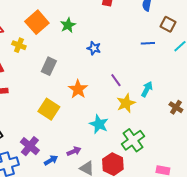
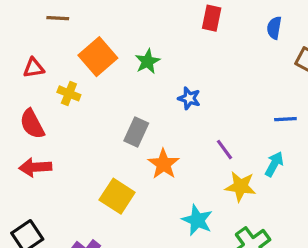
blue line: (148, 43) -> (285, 119), moved
gray rectangle: (49, 66) -> (136, 132), moved
yellow star: (126, 103) -> (240, 186), turned 30

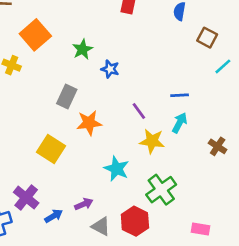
green star: (148, 61) -> (82, 49), moved
blue line: (285, 119) -> (180, 95), moved
orange star: (164, 164) -> (89, 123), turned 30

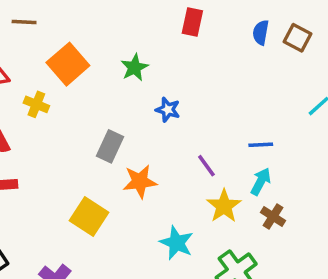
brown square: (207, 38) -> (298, 38), moved
green star: (82, 49) -> (135, 68), moved
yellow star: (152, 141) -> (224, 206), turned 30
brown cross: (218, 146) -> (273, 217), moved

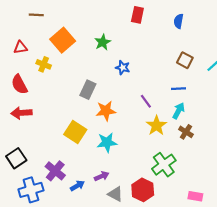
brown square: (298, 38) -> (185, 60), moved
cyan star: (177, 243) -> (107, 142), moved, turned -30

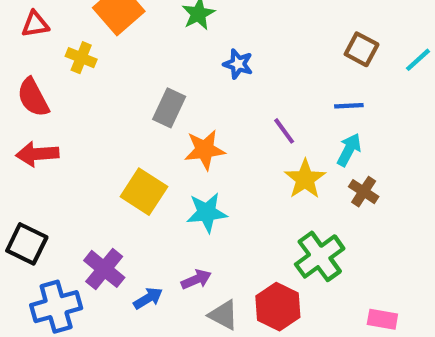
black square: (16, 158) -> (27, 244), turned -30

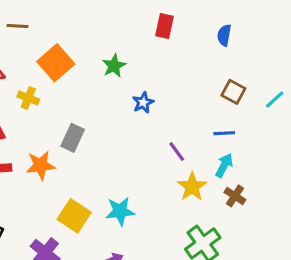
blue star: (238, 64) -> (143, 103), turned 30
gray rectangle: (169, 108) -> (73, 138), moved
orange star: (205, 150) -> (40, 165), moved
yellow square: (144, 192) -> (74, 216), moved

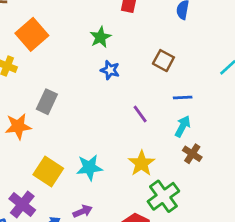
green star: (114, 66) -> (100, 37), moved
brown square: (233, 92) -> (163, 61), moved
blue star: (143, 103) -> (110, 70), turned -30
yellow star: (192, 187) -> (142, 163), moved

